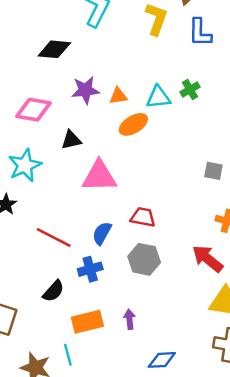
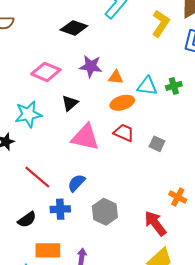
black triangle: (71, 140) -> (70, 103), turned -42
gray square: (213, 171) -> (157, 144), moved
red trapezoid: (143, 217) -> (124, 133), moved

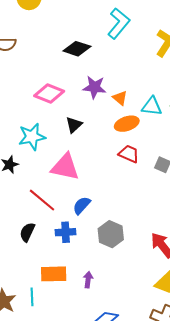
orange triangle: (116, 77) -> (120, 98), turned 35
pink triangle: (85, 137) -> (65, 167), moved
black semicircle: (27, 220) -> (27, 232), moved, turned 150

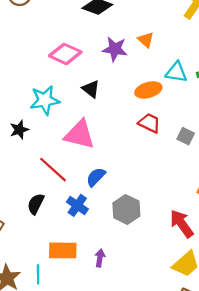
orange triangle: (120, 98) -> (146, 40), moved
black triangle: (74, 125) -> (91, 89), turned -42
blue cross: (66, 232) -> (77, 205), turned 36

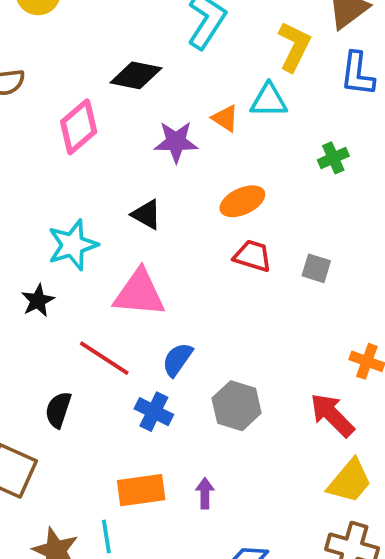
pink diamond: (65, 54) -> (79, 127), moved, turned -56
cyan triangle: (176, 72) -> (269, 100), moved
black semicircle: (36, 204) -> (58, 410), moved

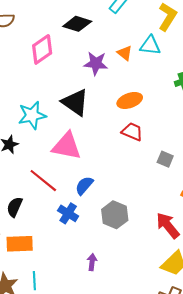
black triangle: (146, 214) -> (75, 102), size x1.6
gray square: (316, 268) -> (165, 159), moved
orange rectangle: (141, 490) -> (20, 244), moved

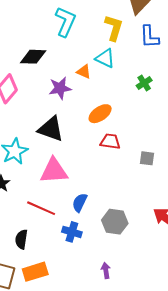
cyan triangle: (150, 45) -> (105, 58), turned 35

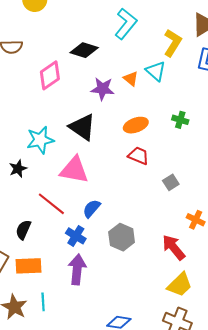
green cross: (144, 83) -> (180, 120), moved, turned 35
gray square: (147, 158) -> (171, 182), turned 35
purple arrow: (106, 270) -> (77, 269), moved, size x1.8

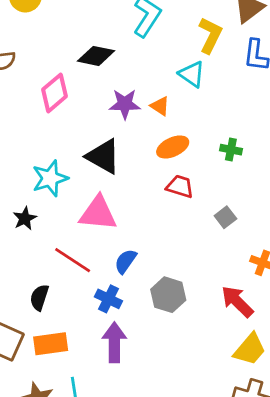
orange triangle: (131, 79) -> (160, 106), moved
green cross: (180, 120) -> (231, 150), moved

